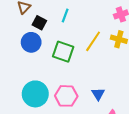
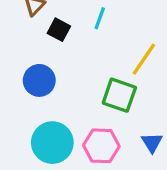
blue circle: (31, 42) -> (39, 80), moved
green square: (63, 52) -> (119, 95), moved

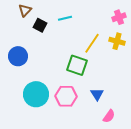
cyan line: (100, 18) -> (65, 18), turned 56
blue circle: (39, 80) -> (18, 56), moved

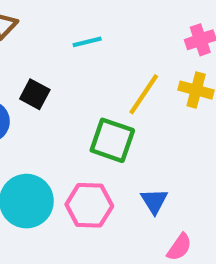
black square: (40, 25) -> (35, 94), moved

